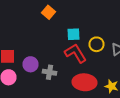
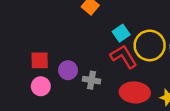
cyan square: (74, 34) -> (121, 33), turned -32
yellow circle: (96, 44) -> (150, 45), size x1.6

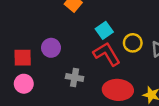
yellow circle: (150, 45) -> (133, 43), size x0.6
purple circle: (68, 70) -> (51, 48), moved

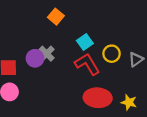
gray cross: (75, 78) -> (47, 54), moved, turned 35

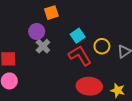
orange square: (56, 17) -> (51, 13), turned 32
purple circle: (35, 58) -> (37, 31), moved

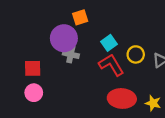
purple circle: (37, 31) -> (64, 38), size x1.5
gray cross: (43, 46) -> (71, 54), turned -32

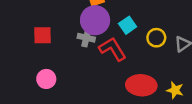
purple circle: (64, 38) -> (95, 20), moved
red L-shape: (111, 65) -> (113, 49), moved
red square: (33, 68) -> (43, 35), moved

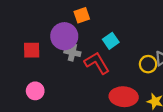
purple circle: (95, 20) -> (64, 36), moved
yellow circle: (156, 38) -> (148, 64), moved

